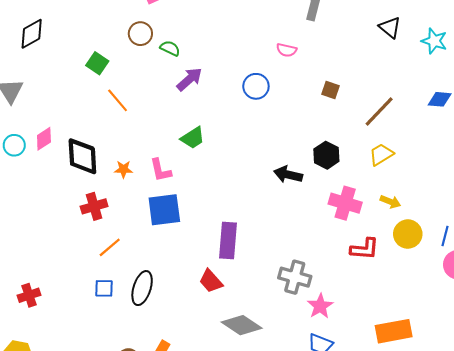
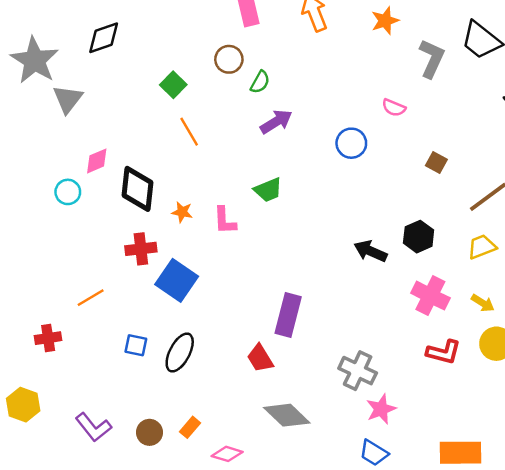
green semicircle: (170, 48) -> (260, 82), turned 84
cyan circle: (14, 145) -> (68, 192), moved
blue square: (164, 210) -> (177, 280), moved, turned 32
orange line: (110, 247) -> (91, 298), moved

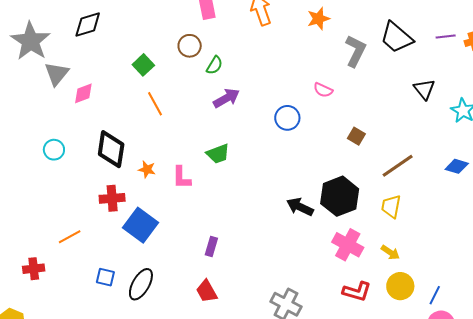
pink diamond: (97, 161) -> (83, 93), moved
black hexagon: (419, 237) -> (340, 196), size x1.5
yellow trapezoid: (482, 247) -> (391, 206), turned -60
purple rectangle: (288, 315) -> (211, 246), moved, size x0.6

